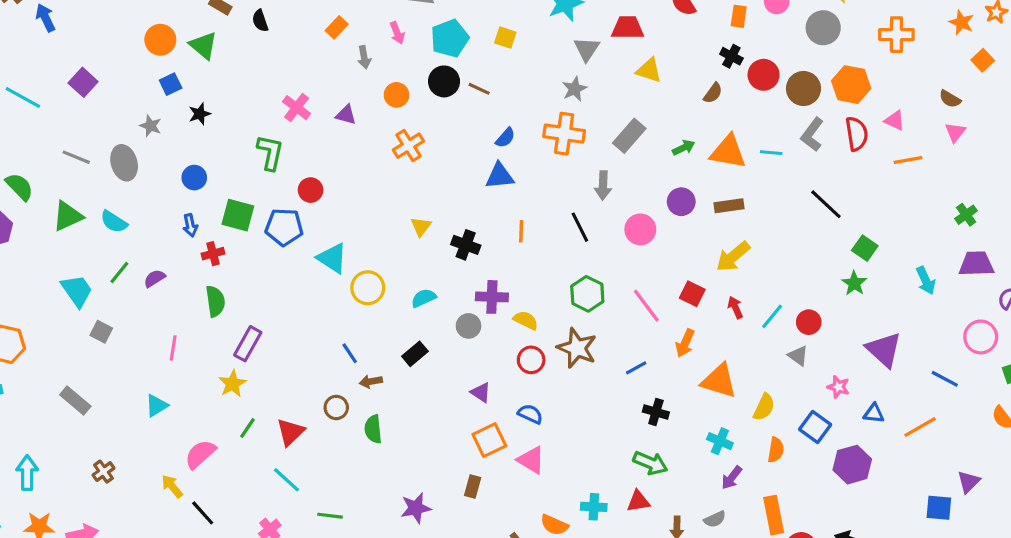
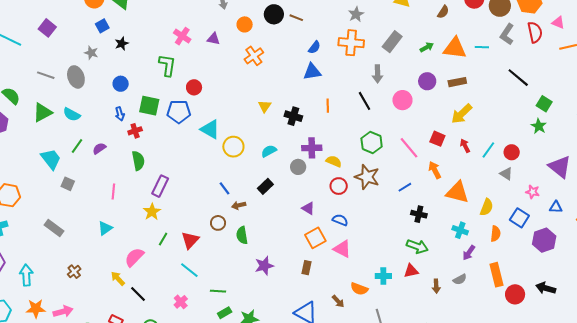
orange arrow: (685, 343) -> (435, 170), turned 132
purple star: (416, 508) -> (264, 266), moved

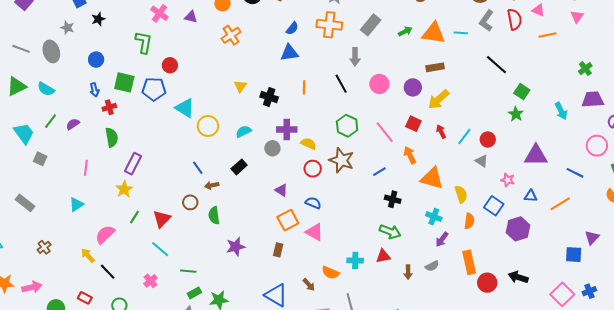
purple circle: (427, 81) -> (413, 87), moved
purple triangle: (560, 167) -> (536, 155), turned -40
yellow semicircle: (487, 207) -> (461, 194), turned -42

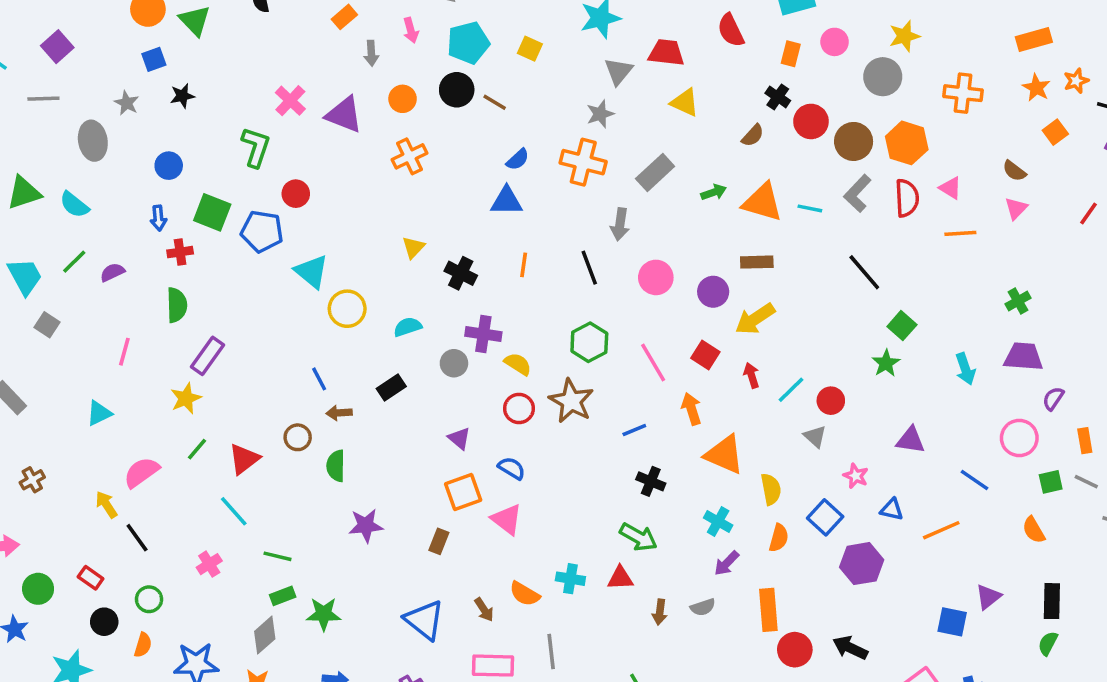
purple triangle: (191, 17) -> (344, 115), size x1.6
gray line: (21, 49) -> (43, 99), moved, turned -30
purple triangle: (536, 155) -> (911, 440), size x0.7

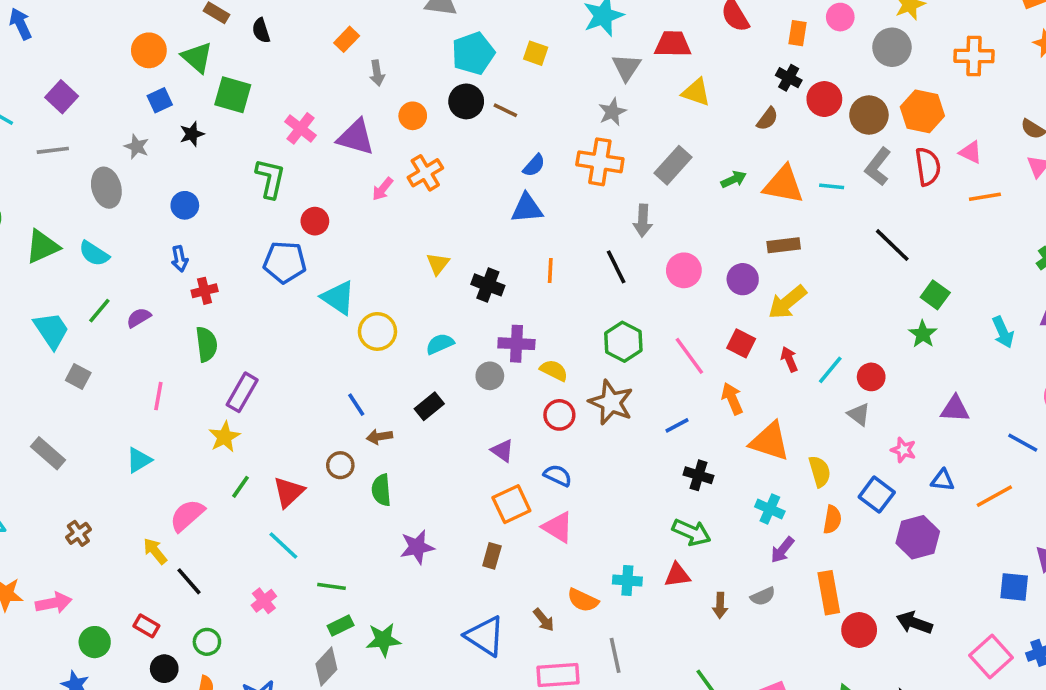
pink arrow: (411, 30) -> (383, 189), moved, turned 60
green square: (212, 212) -> (233, 95), moved

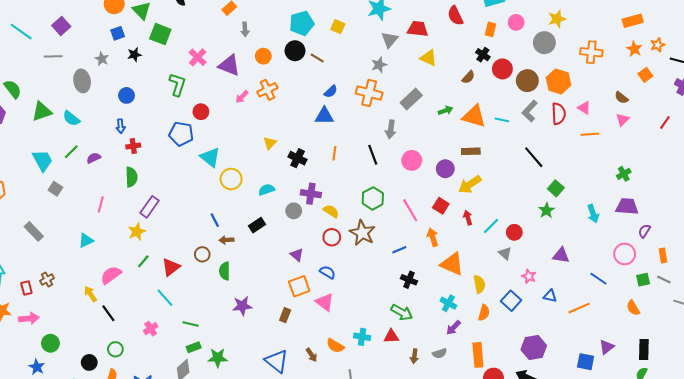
purple hexagon: (918, 537) -> (534, 348), moved
red rectangle: (146, 626) -> (26, 288), moved, turned 40

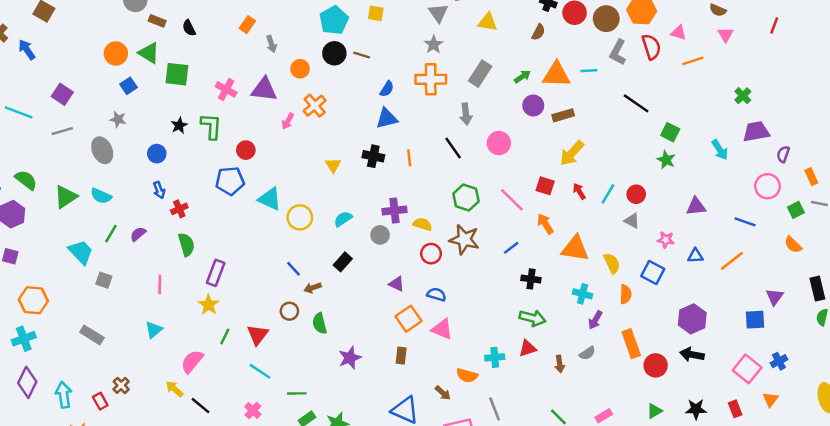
black star: (134, 55) -> (179, 125), moved
black cross: (298, 158) -> (373, 156), moved
purple circle: (445, 169) -> (533, 105), moved

